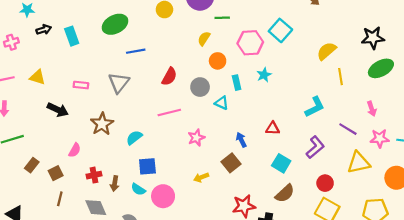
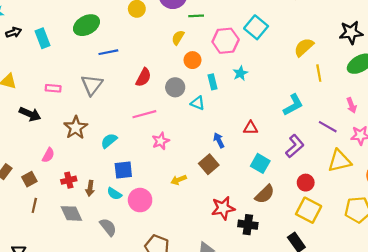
pink star: (196, 138) -> (161, 141), moved

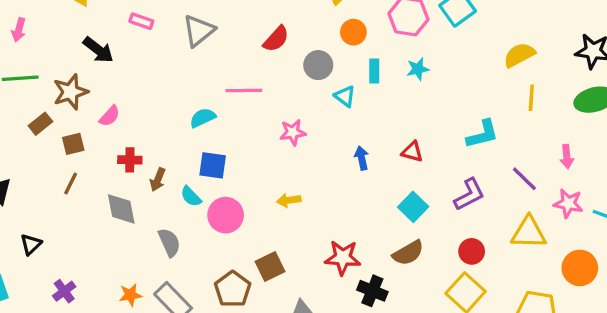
pink line: (144, 114) -> (244, 90), moved
brown star: (76, 128) -> (70, 92), moved
pink star: (161, 141) -> (293, 132), moved
brown square: (209, 164) -> (270, 267), moved

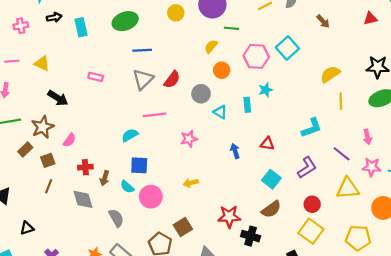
pink rectangle: (141, 21) -> (96, 77), moved
gray triangle: (199, 31) -> (143, 79), moved
cyan rectangle: (374, 71) -> (247, 105), moved
black triangle: (31, 244) -> (27, 228), turned 32

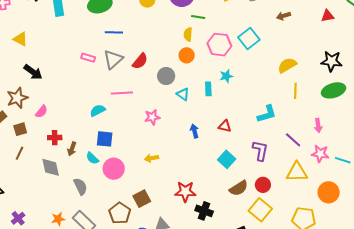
brown arrow: (323, 21) -> (283, 16), turned 112
yellow semicircle: (211, 46) -> (188, 34), moved, turned -40
pink rectangle: (96, 77) -> (88, 58), moved
purple L-shape: (307, 168) -> (260, 151), turned -50
brown semicircle: (271, 209) -> (239, 188), moved

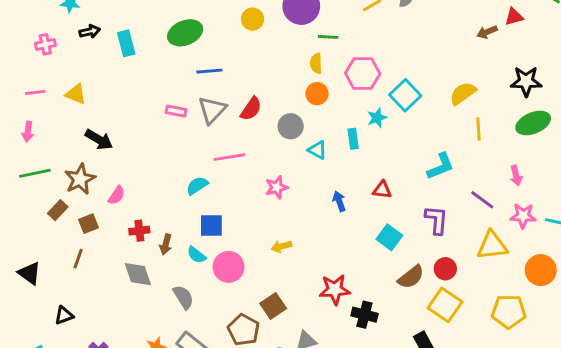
brown arrow: (283, 16) -> (487, 32), moved
cyan square: (249, 39) -> (405, 95), moved
brown line: (20, 153) -> (78, 259), moved

